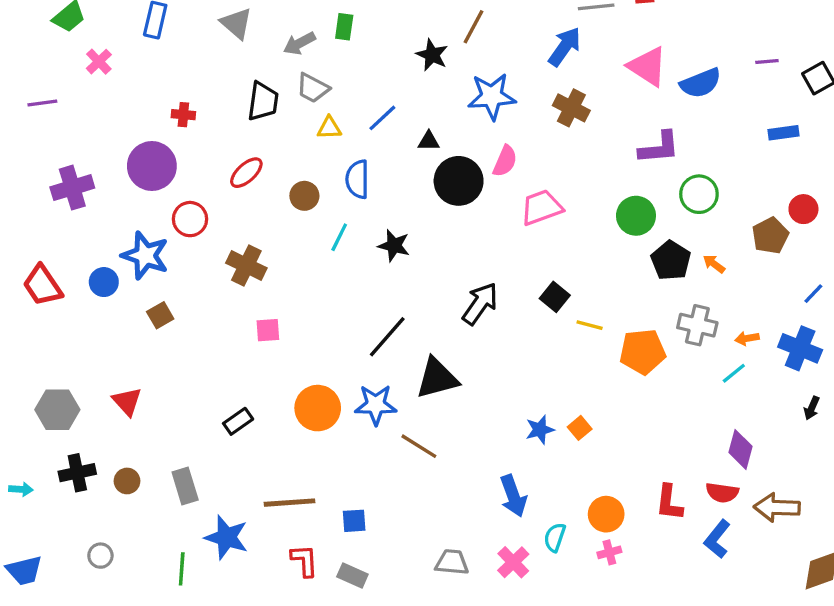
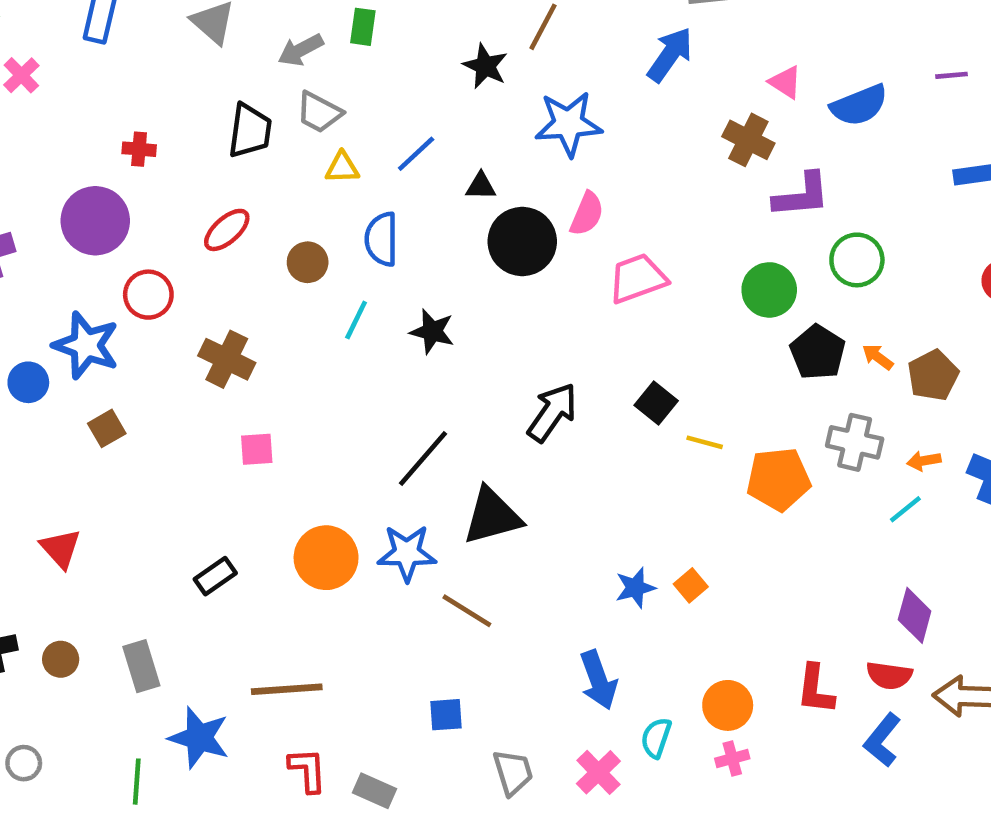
pink triangle: (648, 67) -> (785, 82), size x0.6
brown cross: (571, 108) -> (748, 140), moved
brown pentagon: (770, 236) -> (933, 375), moved
blue square: (354, 521) -> (446, 715), moved
gray trapezoid: (452, 562) -> (513, 772), turned 68

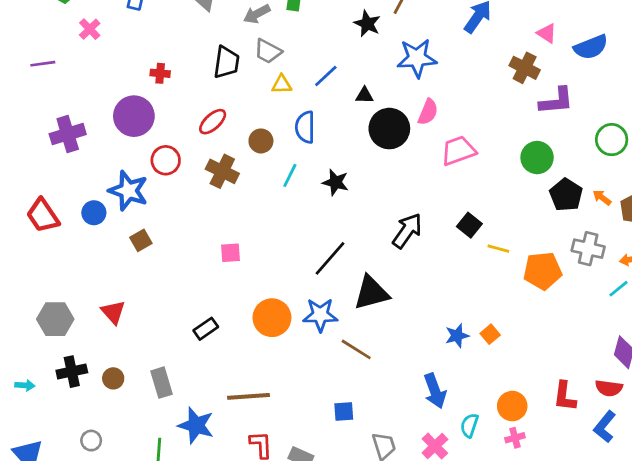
green circle: (857, 260) -> (612, 140), moved
brown cross: (227, 359) -> (222, 171), moved

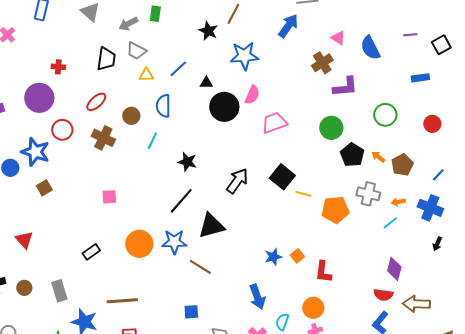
blue semicircle: (591, 47) -> (370, 48), turned 85
brown cross: (525, 68) -> (322, 63), turned 30
black star: (335, 182) -> (187, 162), moved
black square: (469, 225) -> (282, 177), size x1.4
red L-shape: (565, 396) -> (323, 272), moved

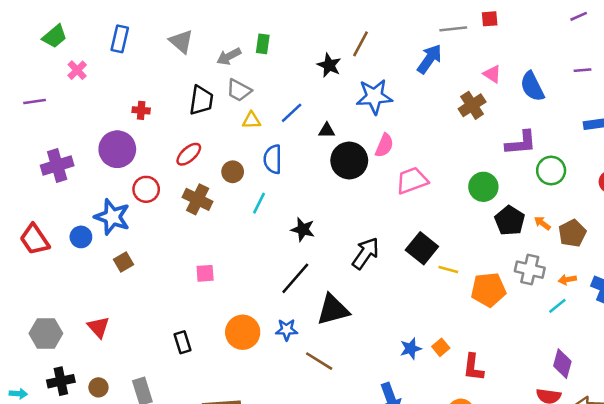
purple L-shape: (345, 87) -> (521, 143), moved
blue star: (174, 242) -> (287, 330), size x0.7
black rectangle: (91, 252) -> (182, 342), turned -72

